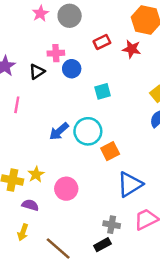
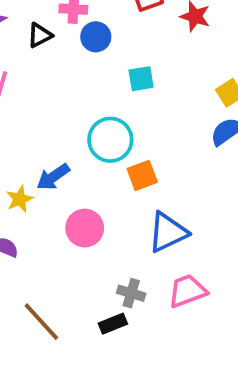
blue arrow: (59, 131) -> (53, 177), moved
pink circle: (66, 189) -> (85, 228), moved

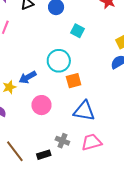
cyan square: (141, 79) -> (77, 31), turned 32
blue triangle: (168, 232) -> (84, 111), turned 30
black rectangle: (113, 324) -> (44, 155), moved

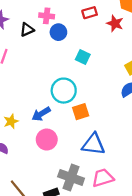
blue arrow: (28, 77) -> (41, 114), moved
gray cross: (62, 141) -> (71, 178), size x1.6

